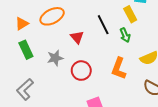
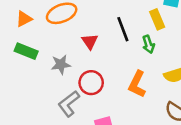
green rectangle: (26, 50) -> (26, 51), turned -48
gray L-shape: (25, 89) -> (69, 104), moved

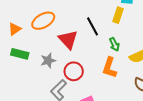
yellow rectangle: (157, 19) -> (118, 15), turned 49
red triangle: (90, 42) -> (68, 40), size x1.5
green arrow: (148, 44) -> (114, 44), moved

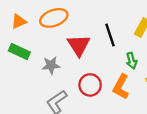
red circle: (74, 71) -> (90, 85), moved

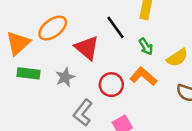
orange triangle: (19, 22) -> (18, 43), size x1.5
orange L-shape: (121, 87) -> (143, 76), turned 120

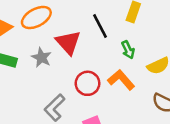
gray star: (65, 77) -> (41, 58), moved, turned -30

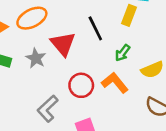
green arrow: (128, 50) -> (123, 53), turned 60

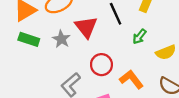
orange L-shape: (115, 83) -> (131, 79), moved

